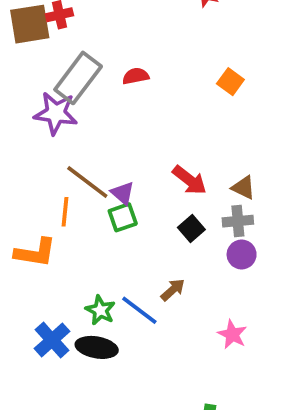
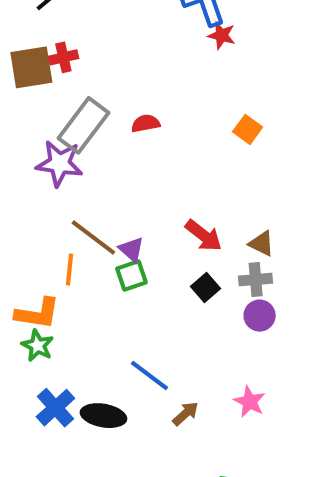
brown arrow: (173, 290) -> (186, 414), moved
green star: (100, 310) -> (37, 346), moved

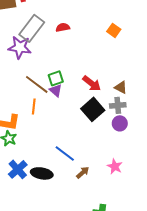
orange line: (69, 270) -> (34, 106), moved
green square: (131, 276) -> (56, 78), moved
black square: (206, 288) -> (93, 109), size x1.6

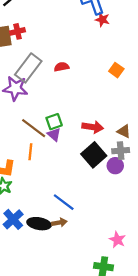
red arrow: (92, 83) -> (93, 127), turned -30
purple circle: (120, 123) -> (115, 166), moved
pink star: (115, 166) -> (117, 240), moved
brown arrow: (83, 172) -> (59, 223), moved, turned 32

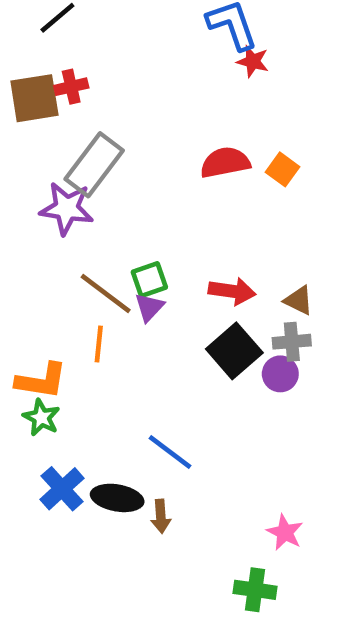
red semicircle: (62, 67) -> (225, 163), moved, size x1.5
purple triangle: (54, 135) -> (149, 307), turned 32
brown arrow: (59, 223) -> (161, 516), moved, turned 96

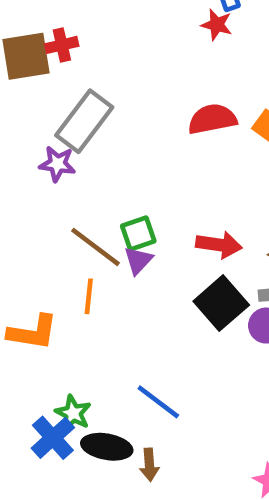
red star: (253, 61) -> (217, 25), moved
purple star: (67, 208) -> (57, 164), size x0.7
green star: (41, 418) -> (73, 413), moved

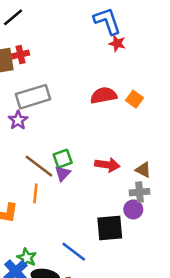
red star: (217, 25) -> (117, 43), moved
gray rectangle: (84, 121) -> (33, 97), turned 36
purple star: (57, 164) -> (18, 120), turned 30
black square: (221, 303) -> (110, 228), moved, turned 36

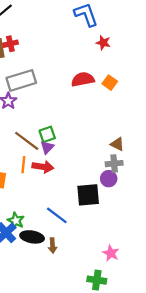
red star: (117, 43) -> (103, 43), moved
red arrow: (107, 165) -> (43, 167), moved

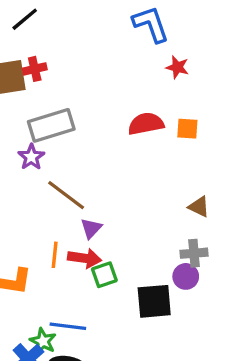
orange square: (110, 83) -> (187, 129), turned -32
green square: (47, 134) -> (104, 275), moved
brown line: (27, 141) -> (66, 195), moved
brown triangle: (117, 144) -> (199, 207), moved
blue line: (57, 215) -> (68, 326), moved, turned -30

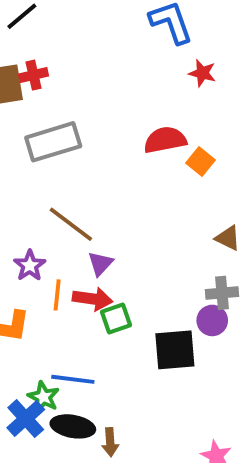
orange square: (187, 129) -> (200, 161), moved, turned 35
purple star: (31, 157) -> (30, 265), moved

